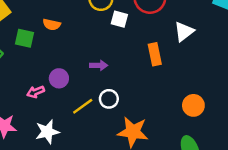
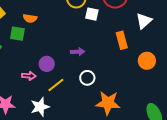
orange semicircle: (52, 25) -> (30, 18), moved
pink arrow: (36, 92) -> (29, 76), turned -152
orange circle: (193, 105) -> (147, 61), moved
yellow line: (83, 106) -> (56, 85), moved

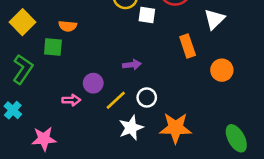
yellow line: (56, 85) -> (116, 100), moved
white star: (40, 107) -> (131, 128), moved

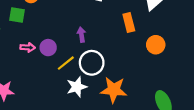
purple arrow: (132, 65) -> (81, 35), turned -96
white circle: (147, 97) -> (92, 63), size x1.5
pink arrow: (71, 100) -> (28, 47), moved

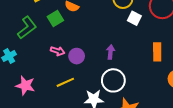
green square: (17, 15) -> (55, 18), turned 35
yellow line: (66, 63) -> (65, 82), moved

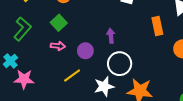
green square: (55, 18) -> (59, 23), moved
purple circle: (77, 56) -> (85, 51), moved
pink star: (25, 86) -> (24, 79), moved

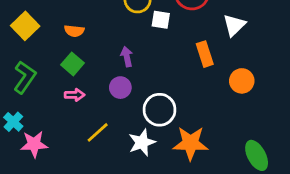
purple arrow: (111, 36) -> (127, 57), moved
purple circle: (85, 51) -> (120, 88), moved

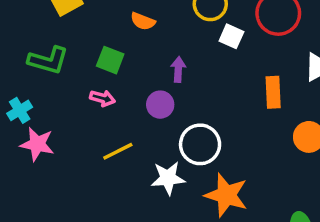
orange semicircle: (74, 31) -> (143, 21), moved
green square: (72, 64) -> (110, 60), turned -35
green L-shape: (25, 77) -> (48, 60), turned 56

